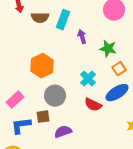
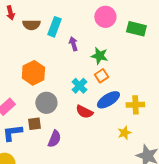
orange square: (119, 69) -> (101, 76), moved
purple semicircle: (63, 132) -> (54, 139), turned 132

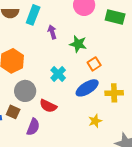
orange square: (101, 76) -> (94, 64), moved
red semicircle: (84, 112) -> (48, 106), moved
brown square: (34, 124) -> (13, 112), turned 32
yellow star: (124, 133) -> (95, 121), moved

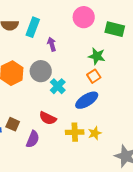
green star: (78, 44) -> (97, 56), moved
gray circle: (25, 91) -> (41, 71), moved
yellow cross: (114, 93) -> (75, 132), moved

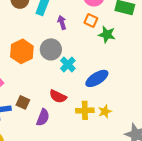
orange square: (94, 76) -> (91, 20), moved, turned -32

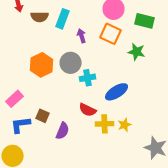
orange square: (91, 20) -> (111, 34), size x1.5
green star: (107, 34) -> (137, 52), moved
cyan cross: (68, 64) -> (88, 78), turned 35
red semicircle: (58, 96) -> (88, 110), moved

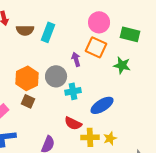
purple arrow: (82, 36) -> (76, 59), moved
brown square: (43, 116) -> (28, 101), moved

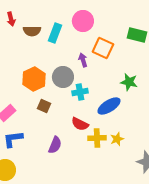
pink circle: (99, 22) -> (83, 21), moved
green star: (122, 65) -> (129, 82), moved
brown square: (28, 101) -> (44, 106), moved

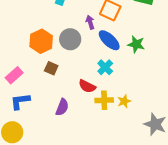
cyan cross: (80, 92) -> (105, 67), moved, turned -35
blue ellipse: (109, 106) -> (109, 40), moved, turned 75

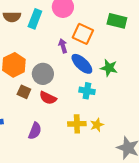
gray circle: (70, 39) -> (43, 74), moved
cyan cross: (105, 67) -> (87, 91), moved, turned -35
red semicircle: (87, 86) -> (48, 98), moved

